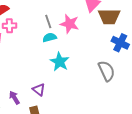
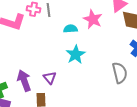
gray line: (48, 22) -> (49, 10), moved
purple arrow: (14, 98) -> (24, 81), size x1.5

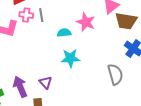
cyan star: (76, 54) -> (70, 58), turned 30

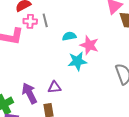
pink star: (86, 22) -> (89, 45), moved
purple triangle: (46, 83) -> (54, 87), turned -48

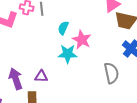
cyan semicircle: (69, 36) -> (63, 28), turned -64

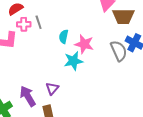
gray semicircle: (111, 73) -> (119, 51), moved
purple triangle: (41, 76) -> (52, 88), turned -40

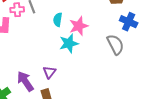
pink star: (84, 44) -> (79, 26), turned -30
gray semicircle: (119, 51) -> (115, 45), moved

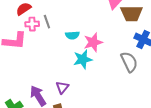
cyan semicircle: (58, 20) -> (72, 35), turned -104

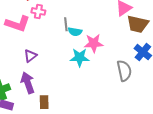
gray line: (47, 22) -> (66, 24), moved
purple triangle: (62, 87) -> (30, 56), moved

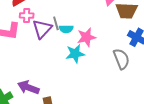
purple triangle: (30, 56) -> (42, 29), moved, size x1.5
purple arrow: (28, 83) -> (28, 87), turned -40

